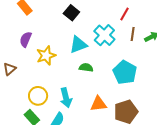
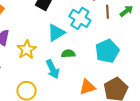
cyan pentagon: (125, 72) -> (107, 51), turned 30
cyan arrow: (66, 98) -> (53, 69), moved

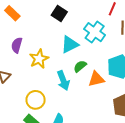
green semicircle: (68, 54) -> (80, 66), turned -40
orange triangle: (87, 87) -> (96, 79), moved

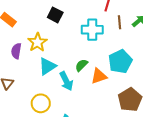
cyan cross: (95, 32) -> (92, 30), turned -30
cyan triangle: (70, 44) -> (47, 66), moved
yellow star: (39, 59) -> (37, 42), moved

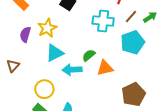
brown line: (120, 22) -> (131, 16), turned 40
cyan pentagon: (120, 61) -> (133, 42), moved
cyan arrow: (66, 81) -> (72, 70), turned 108

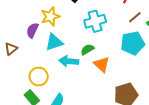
cyan cross: (103, 21) -> (95, 21), moved, turned -30
purple semicircle: (25, 35) -> (32, 30), moved
orange triangle: (105, 68) -> (102, 64), turned 48

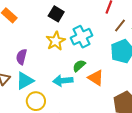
yellow star: (50, 16) -> (56, 41), moved
cyan triangle: (54, 42) -> (25, 81), moved

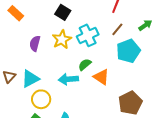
brown line: (120, 25) -> (117, 29), moved
purple semicircle: (21, 57) -> (35, 43), moved

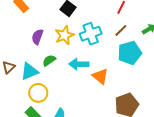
green semicircle: (85, 65) -> (49, 60), moved
cyan arrow: (68, 79) -> (79, 64), moved

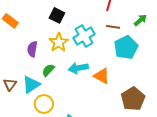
brown line: (121, 30) -> (113, 27), turned 64

